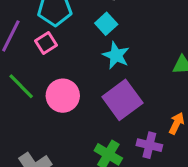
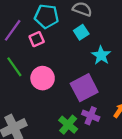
cyan star: (116, 55) -> (101, 55), moved
purple cross: (149, 145) -> (91, 116), moved

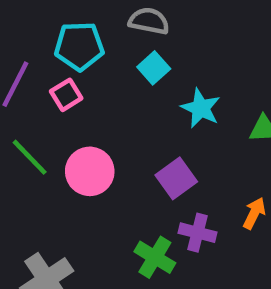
purple square: (84, 88) -> (176, 178), size x0.7

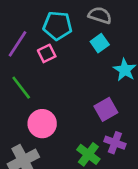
pink circle: (90, 171) -> (42, 124), moved

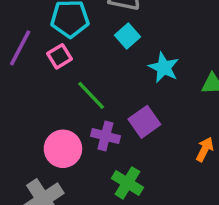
green line: (21, 88) -> (91, 95), moved
purple cross: (115, 143) -> (105, 136), moved

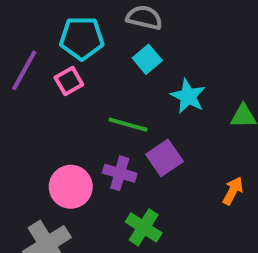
green line: (91, 95) -> (128, 125), moved, turned -32

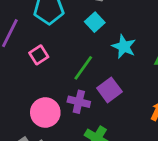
pink square: (69, 81) -> (39, 55), moved
green line: (128, 125) -> (83, 68), turned -68

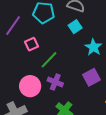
green line: (83, 68) -> (49, 60), moved
purple square: (109, 90) -> (91, 77), moved

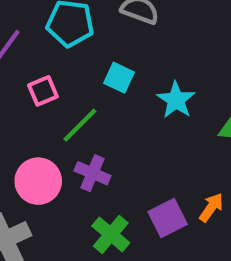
cyan square: (75, 27) -> (119, 78), moved, turned -32
purple square: (91, 77) -> (168, 218), moved

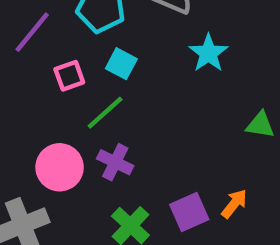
cyan square: (119, 78) -> (121, 64), moved
cyan star: (176, 100) -> (208, 53), moved

